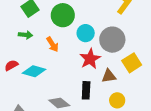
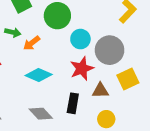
orange arrow: (53, 44) -> (32, 43), moved, turned 77
cyan diamond: (34, 71) -> (39, 75), moved

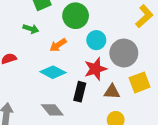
orange arrow: (32, 43) -> (58, 45), moved
black rectangle: (73, 103) -> (80, 92), moved

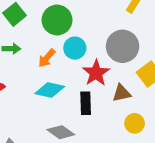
cyan circle: (96, 40) -> (75, 48), moved

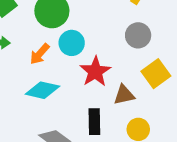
gray circle: (123, 46) -> (138, 35), moved, size x0.7
black rectangle: (86, 103) -> (94, 122), moved

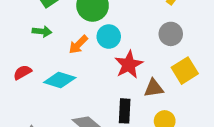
cyan diamond: (42, 90) -> (60, 80), moved

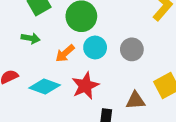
gray circle: (171, 34) -> (132, 49), moved
red star: (129, 65) -> (85, 86), moved

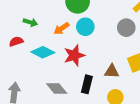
green arrow: (31, 38) -> (30, 22), moved
gray circle: (132, 49) -> (126, 28), moved

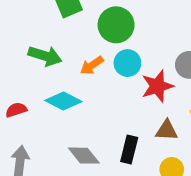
green arrow: (30, 22) -> (45, 56), size x1.5
red semicircle: (16, 41) -> (16, 110), moved
red star: (74, 55) -> (157, 86), moved

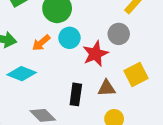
black rectangle: (129, 149) -> (76, 94), moved

